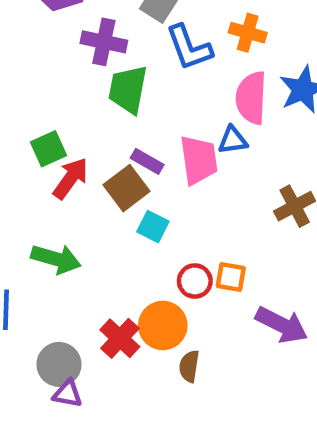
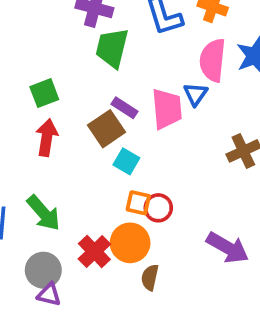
blue triangle: (233, 140) -> (196, 94), turned -50
red arrow: (71, 178) -> (47, 138), moved, turned -30
green arrow: (56, 259) -> (44, 213), moved, turned 30
orange square: (231, 277) -> (138, 203), moved

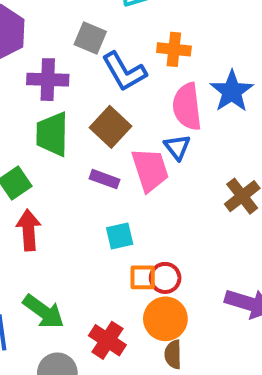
green trapezoid: (112, 48) -> (52, 134), moved
brown square: (106, 129) -> (110, 127), moved
cyan square: (126, 161) -> (120, 236), turned -30
orange circle: (130, 243) -> (165, 319), moved

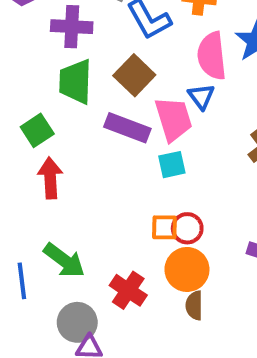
purple rectangle: (104, 179) -> (127, 128), size x1.5
cyan square: (120, 236) -> (172, 165), moved

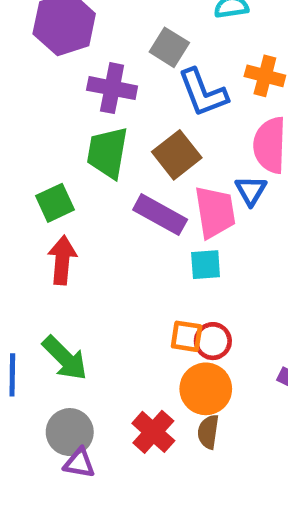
red cross: (128, 290) -> (153, 432), moved

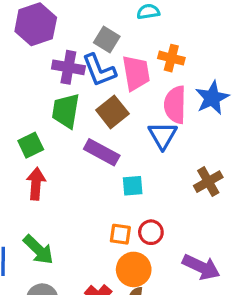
blue L-shape: (203, 93) -> (99, 70), moved
blue triangle: (251, 191) -> (163, 135), size x1.4
pink trapezoid: (215, 212) -> (136, 73), moved
red circle: (213, 341) -> (151, 232), moved

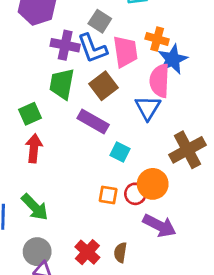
blue star: (212, 98) -> (173, 59), moved
brown cross: (208, 182) -> (188, 150), size x1.4
cyan square: (133, 186) -> (120, 152), turned 30
purple arrow: (201, 267) -> (159, 226), moved
orange circle: (134, 269) -> (153, 184), moved

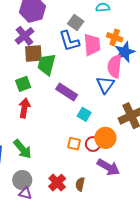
purple cross: (65, 45) -> (25, 36), moved, turned 36
brown square: (103, 86) -> (33, 54), moved, turned 30

